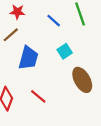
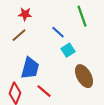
blue line: (54, 21) -> (58, 32), moved
blue trapezoid: (28, 58) -> (30, 68), moved

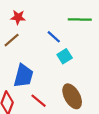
green line: (82, 16) -> (80, 19), turned -70
brown ellipse: (84, 76) -> (72, 96), moved

